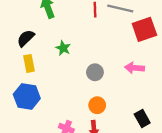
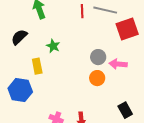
yellow rectangle: (29, 63) -> (37, 66), moved
gray circle: (95, 72) -> (98, 57), moved
orange circle: (97, 105) -> (97, 78), moved

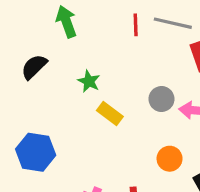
yellow rectangle: (37, 66) -> (110, 114), moved, turned -42
orange circle: (97, 78) -> (170, 159), moved

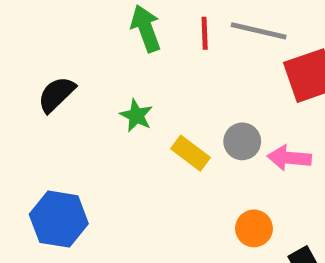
green arrow: (66, 22) -> (146, 29), moved
yellow rectangle: (110, 114) -> (190, 153), moved

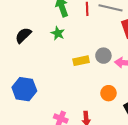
green star: (136, 116) -> (58, 33), moved
yellow rectangle: (190, 153) -> (81, 61), turned -49

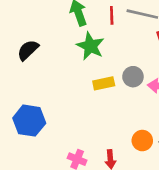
green star: (58, 33) -> (90, 46), moved, size x1.5
orange circle: (109, 93) -> (142, 141), moved

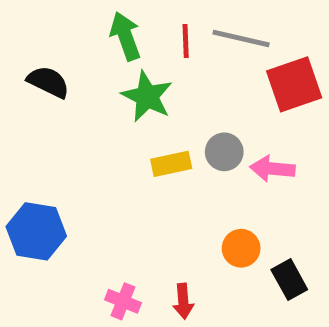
black semicircle: (28, 50) -> (48, 82), moved, turned 70
orange circle: (142, 141) -> (241, 248), moved

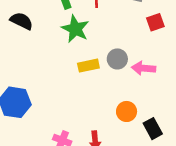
red square: (294, 84) -> (155, 22), size x0.6

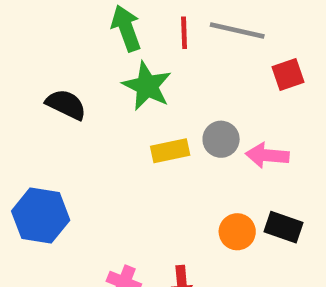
black semicircle: (22, 21) -> (66, 105), moved
black rectangle: (153, 129) -> (283, 227), moved, turned -42

